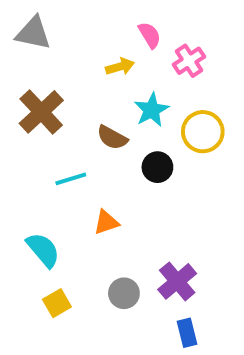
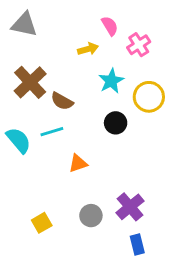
brown semicircle: (112, 138) -> (62, 101), moved
cyan semicircle: (43, 250) -> (19, 140), moved

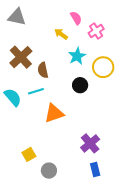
yellow arrow: (88, 49) -> (61, 34), turned -128
brown semicircle: (62, 101) -> (43, 70), turned 49
orange triangle: (78, 163) -> (54, 113), size x1.5
gray circle: (91, 216) -> (49, 171), moved

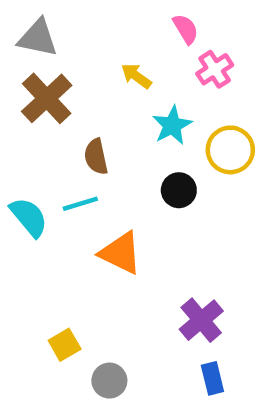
pink semicircle: (76, 18) -> (186, 29), moved
brown cross: (21, 57) -> (47, 98), moved
orange triangle: (54, 113) -> (121, 253), turned 45

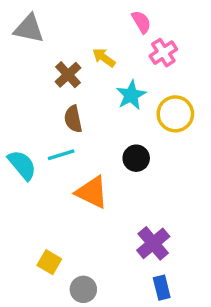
brown cross: (47, 98) -> (68, 75), moved, size x0.7
black circle: (179, 190) -> (136, 158), moved
yellow square: (65, 345) -> (49, 262), turned -30

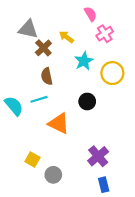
gray triangle: (29, 29) -> (28, 29), moved
yellow square: (49, 262) -> (32, 160), moved
gray circle: (83, 289) -> (53, 175), moved

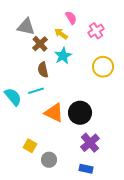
pink semicircle: (90, 14) -> (71, 18), moved
cyan star: (84, 61) -> (63, 56), moved
black circle: (87, 101) -> (80, 113), moved, size x1.5
blue rectangle: (104, 185) -> (86, 169), moved, turned -64

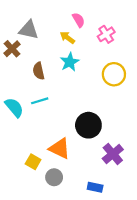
brown cross: (40, 44) -> (12, 49), moved
brown semicircle: (43, 70) -> (39, 71), moved
orange triangle: (54, 113) -> (60, 148), moved
purple cross: (90, 143) -> (113, 154), moved

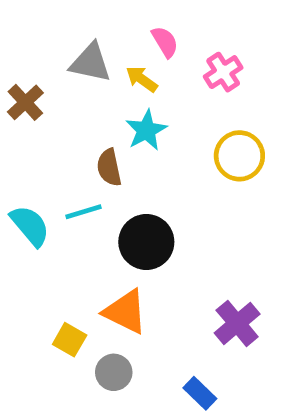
gray triangle: (29, 30) -> (90, 63), moved
brown semicircle: (39, 71) -> (109, 168), moved
black circle: (88, 125) -> (146, 242), moved
blue rectangle: (95, 187) -> (200, 393), turned 32

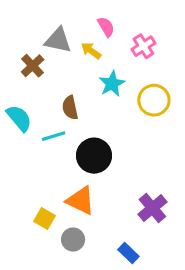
brown cross: (25, 102) -> (33, 66), moved
cyan star: (146, 130) -> (112, 84), moved
cyan semicircle: (30, 226) -> (19, 118), moved

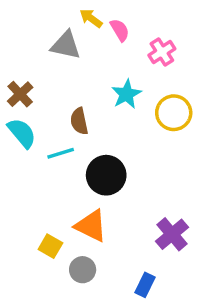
yellow arrow: (91, 51) -> (91, 18), moved
brown cross: (33, 66) -> (20, 94), moved
blue rectangle: (128, 253) -> (145, 285), turned 72

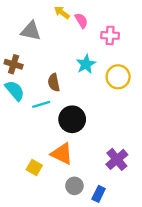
gray triangle: (66, 45) -> (31, 31), moved
pink cross: (162, 52) -> (110, 35), turned 36
brown cross: (20, 94) -> (14, 64), turned -30
gray circle: (83, 270) -> (74, 186), moved

